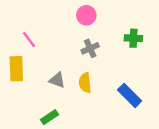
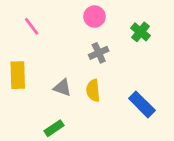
green cross: (133, 38) -> (141, 32), moved, turned 36
pink line: (29, 39) -> (32, 26), moved

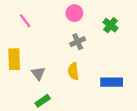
gray triangle: (62, 88) -> (38, 73), moved, turned 32
blue rectangle: (142, 104) -> (112, 82), turned -45

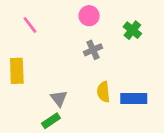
yellow semicircle: (73, 71) -> (103, 92), moved
gray triangle: (38, 73) -> (59, 98), moved

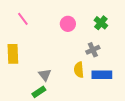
pink circle: (89, 16) -> (68, 24), moved
gray cross: (93, 50) -> (93, 50), moved

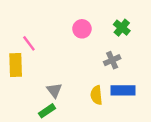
pink line: (23, 19) -> (29, 43), moved
yellow semicircle: (79, 70) -> (96, 95), moved

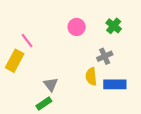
yellow rectangle: (16, 65) -> (15, 61), turned 30
yellow semicircle: (96, 95) -> (91, 76), moved

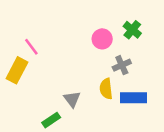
pink circle: (77, 27) -> (102, 39), moved
gray triangle: (51, 84) -> (72, 99), moved

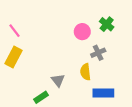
pink line: (31, 47) -> (15, 31), moved
blue rectangle: (134, 98) -> (103, 93), moved

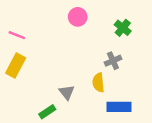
pink line: (15, 31) -> (17, 35), turned -32
pink circle: (82, 32) -> (78, 17), moved

